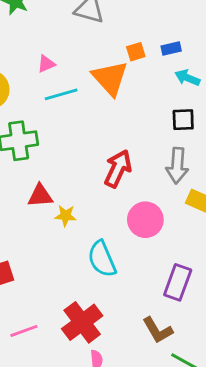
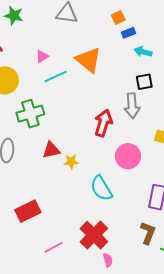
orange square: (136, 52) -> (118, 18), moved
gray arrow: (177, 166) -> (132, 106), moved
brown L-shape: (158, 330) -> (148, 233), turned -120

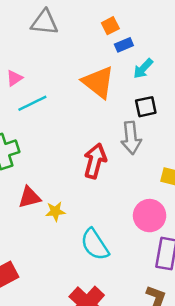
cyan arrow: (143, 52) -> (143, 68), turned -60
orange triangle: (88, 60) -> (98, 82), moved
pink circle: (128, 156) -> (150, 216), moved

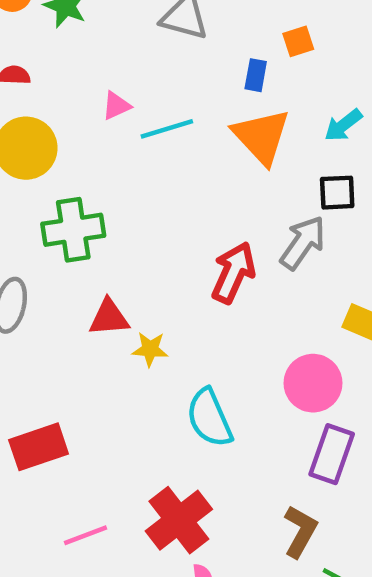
blue rectangle: (124, 45) -> (256, 75), moved, turned -66
cyan line: (32, 103) -> (167, 129), moved
gray arrow: (131, 138) -> (303, 243), turned -148

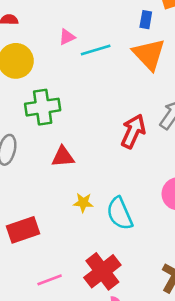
yellow star: (150, 349) -> (83, 203), moved

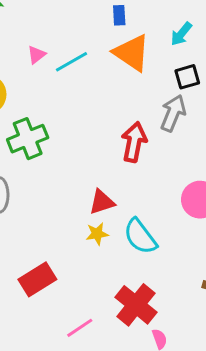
red triangle: (63, 157) -> (102, 202), moved

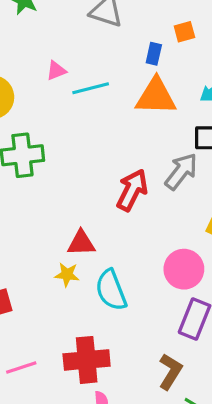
orange triangle: (132, 53) -> (156, 96), turned -48
red cross: (136, 305) -> (87, 360), turned 30

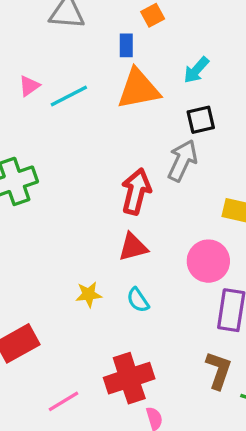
red triangle: (81, 243) -> (133, 247), moved
cyan semicircle: (111, 290) -> (138, 300), size x0.6

